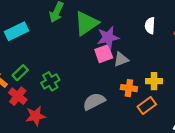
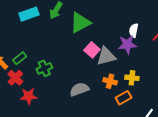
cyan rectangle: (17, 31) -> (29, 14), moved
purple star: (108, 37) -> (127, 45), moved
pink square: (104, 54) -> (92, 50), turned -35
gray triangle: (121, 59) -> (106, 56), size x1.5

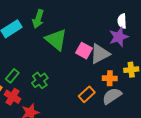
green triangle: (80, 23) -> (56, 40), moved, turned -40
gray semicircle: (79, 89) -> (112, 96), moved
orange rectangle: (124, 98) -> (87, 94), moved

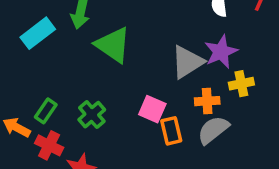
purple star: (119, 37) -> (221, 52), moved
pink square: (84, 51) -> (152, 109), moved
orange rectangle: (87, 94) -> (171, 131), turned -56

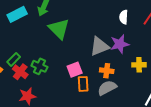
yellow cross: (241, 84) -> (139, 65), moved
pink square: (152, 109) -> (75, 70), turned 35
green cross: (92, 115) -> (39, 66), turned -35
red cross: (49, 145) -> (20, 72), moved

